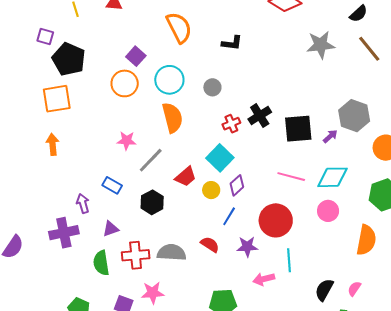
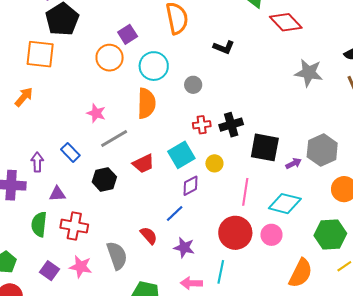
orange arrow: (53, 144) -> (24, 97), turned 30
pink line: (291, 177) -> (245, 192), turned 68
yellow circle: (211, 190) -> (214, 163), moved
red circle: (276, 220) -> (235, 233), moved
gray semicircle: (171, 253) -> (117, 256), moved, turned 52

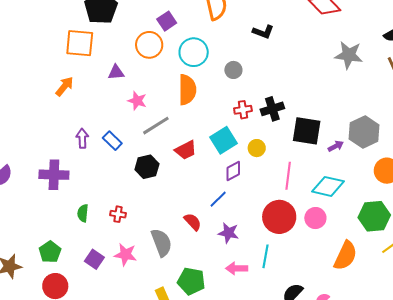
purple arrow: (37, 162) -> (82, 138), moved
purple triangle: (57, 194) -> (116, 72), moved
green semicircle: (39, 224) -> (83, 213), size x0.7
red cross: (74, 226) -> (118, 214), size x0.6

